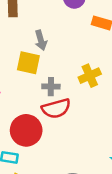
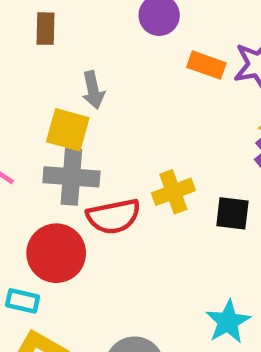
yellow cross: (90, 76) -> (173, 192), moved
gray cross: (51, 87) -> (71, 177), moved, size x1.6

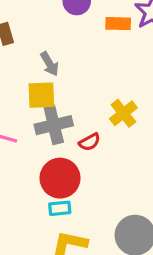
red semicircle: (113, 216) -> (90, 142), size x0.6
cyan rectangle: (23, 301) -> (60, 208), moved

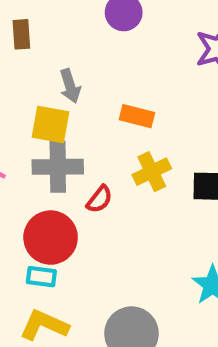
orange rectangle: (118, 24) -> (137, 116), moved
red semicircle: (90, 142) -> (99, 199), turned -35

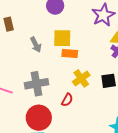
yellow square: (50, 124) -> (62, 38), moved
red semicircle: (99, 199) -> (67, 100), moved

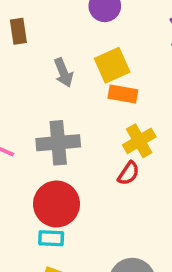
yellow square: (62, 38) -> (112, 65), turned -30
red semicircle: (67, 100) -> (128, 173), moved

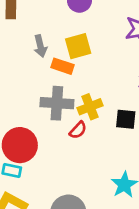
orange rectangle: (123, 94) -> (62, 66), moved
gray cross: (58, 143) -> (57, 103), moved

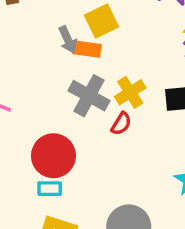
gray arrow: (40, 46) -> (68, 40), moved
gray cross: (57, 103) -> (89, 96), turned 36

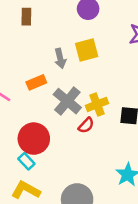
orange rectangle: (87, 49) -> (36, 82), moved, turned -42
cyan rectangle: (50, 189) -> (26, 161), turned 35

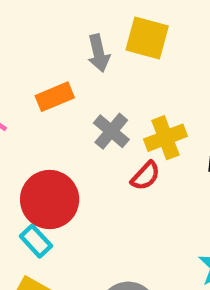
yellow square: (87, 50) -> (147, 38), turned 30
gray cross: (67, 101) -> (111, 131), size x0.7

